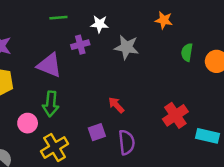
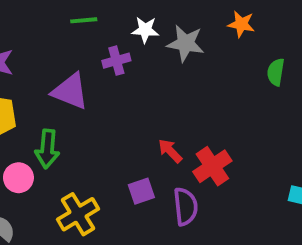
gray star: (127, 47) -> (186, 43), moved
green arrow: (51, 104) -> (47, 149), moved
red cross: (175, 115) -> (212, 166), moved
pink circle: (28, 123) -> (18, 178), moved

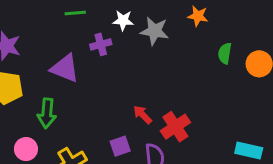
pink circle: (18, 178) -> (26, 149), moved

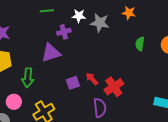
green semicircle: (225, 53) -> (140, 44), moved
purple triangle: (65, 68) -> (51, 53), moved, turned -40
purple square: (120, 146) -> (73, 83), moved

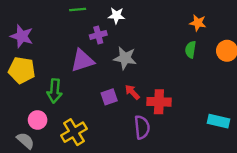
orange star: (129, 13) -> (198, 23), moved
gray star: (100, 23) -> (125, 58), moved
red cross: (114, 87) -> (159, 102), turned 36

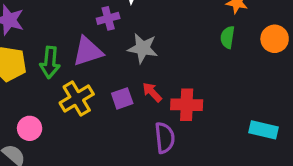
green arrow: (55, 91) -> (50, 62), moved
yellow cross: (74, 132) -> (77, 98), moved

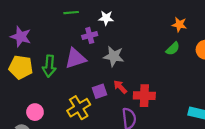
green semicircle: (227, 37) -> (173, 49), turned -144
yellow cross: (77, 98) -> (79, 108), moved

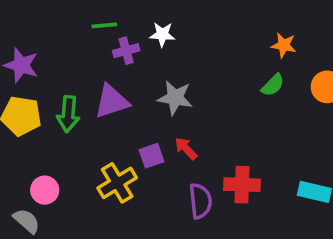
purple cross: (90, 35) -> (126, 51), moved
red cross: (144, 96) -> (242, 185), moved

